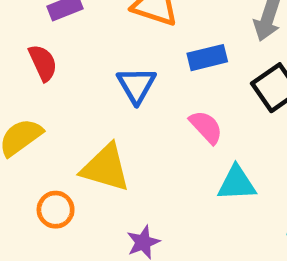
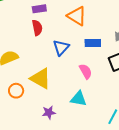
red semicircle: (43, 63) -> (37, 28), moved
cyan triangle: (237, 183) -> (79, 99), moved

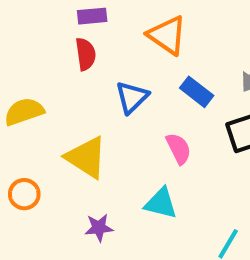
blue rectangle: (93, 43) -> (197, 92), turned 35
orange circle: (16, 91) -> (24, 194), moved

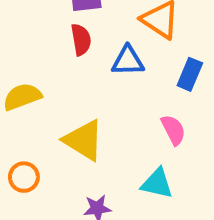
blue rectangle: (197, 92) -> (190, 74), turned 76
blue triangle: (132, 97) -> (128, 61), moved, turned 44

